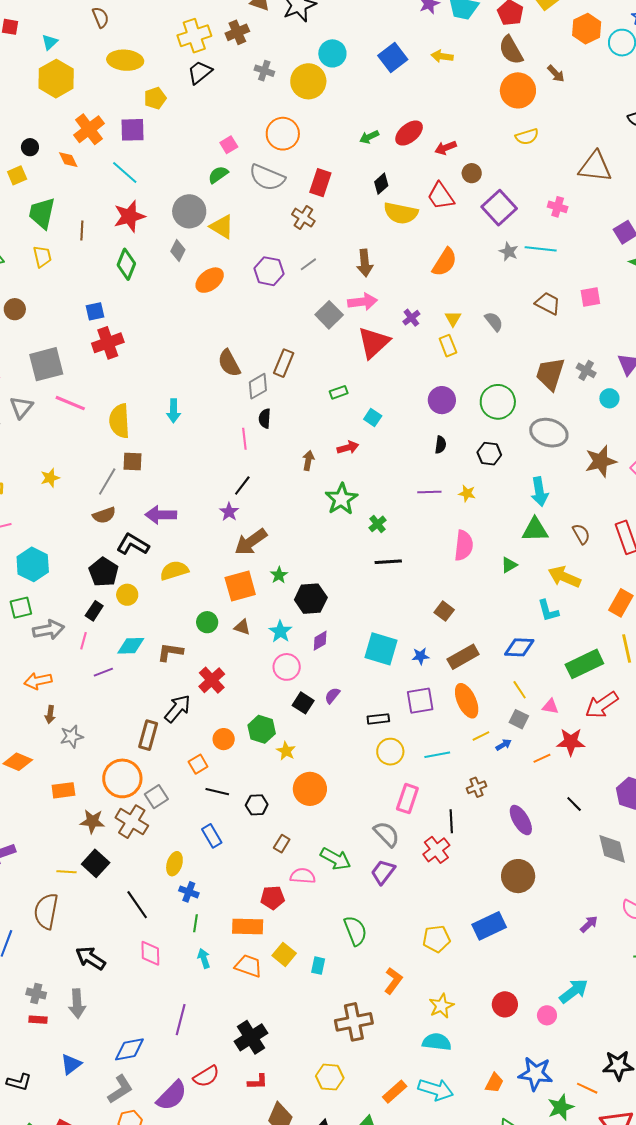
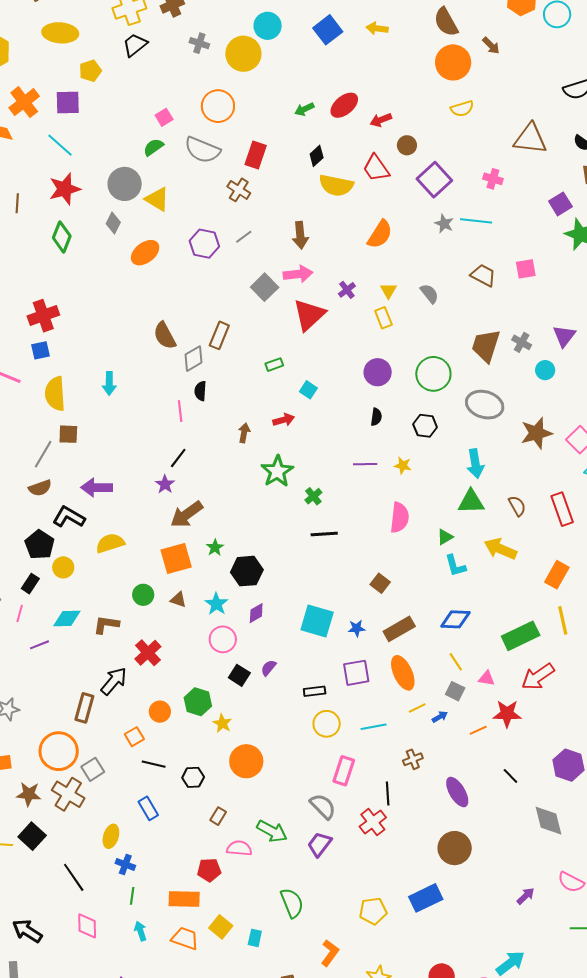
blue square: (95, 311) -> (41, 350), moved
cyan L-shape: (548, 611) -> (455, 566), moved

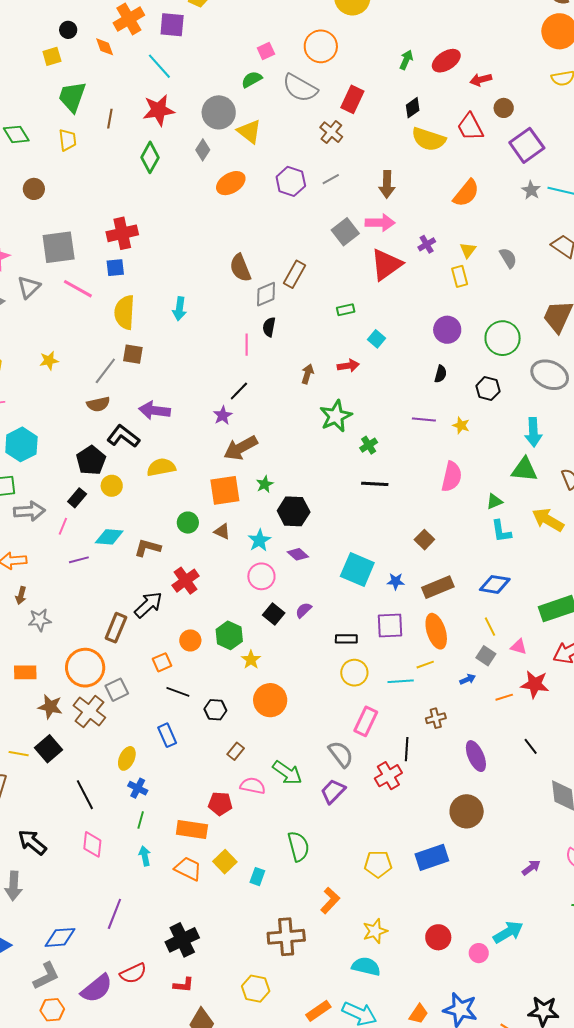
green arrow: (304, 109) -> (406, 60), turned 132
purple diamond: (256, 613) -> (298, 554), turned 65
yellow line: (417, 708) -> (425, 665), moved

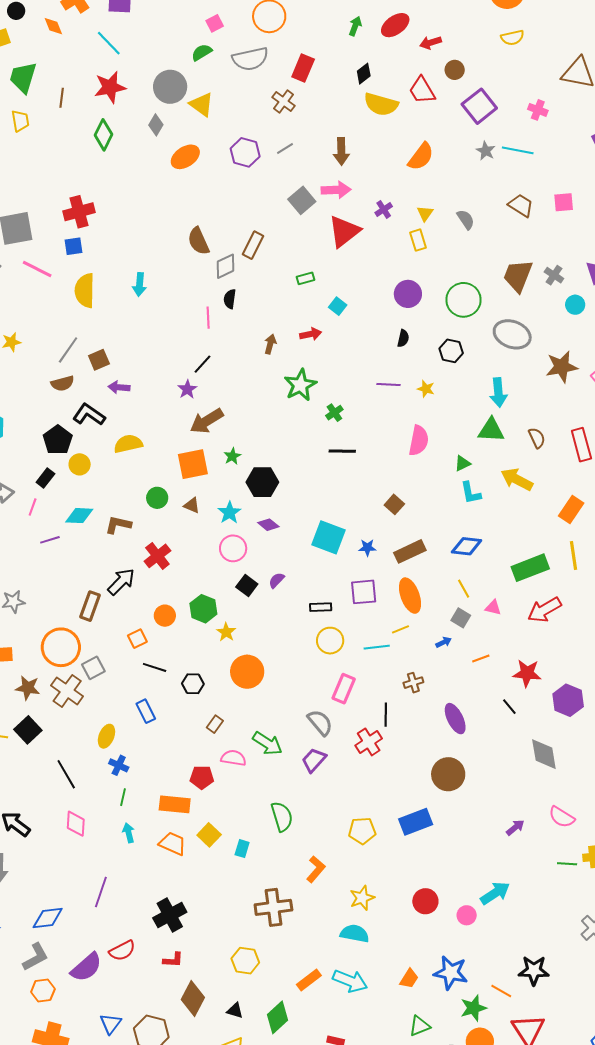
gray semicircle: (300, 88) -> (250, 59), turned -39
brown square: (133, 354) -> (99, 360), moved, turned -30
purple arrow: (154, 410) -> (119, 387), size x0.7
red star: (535, 684) -> (527, 673), moved

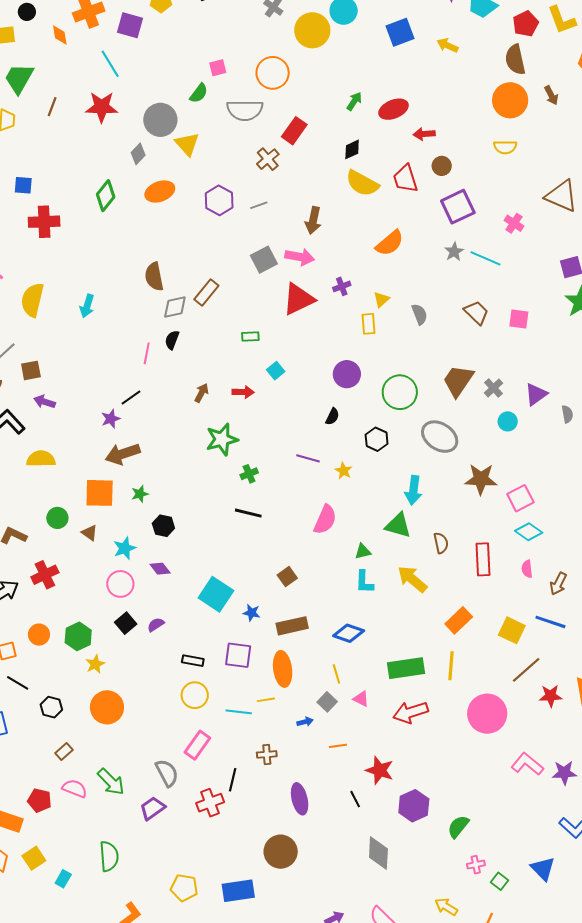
green semicircle: (202, 52) -> (199, 93), turned 145
green diamond: (103, 135) -> (106, 196), moved
blue square: (74, 246) -> (23, 185), moved
black hexagon: (262, 482) -> (163, 526), size x0.7

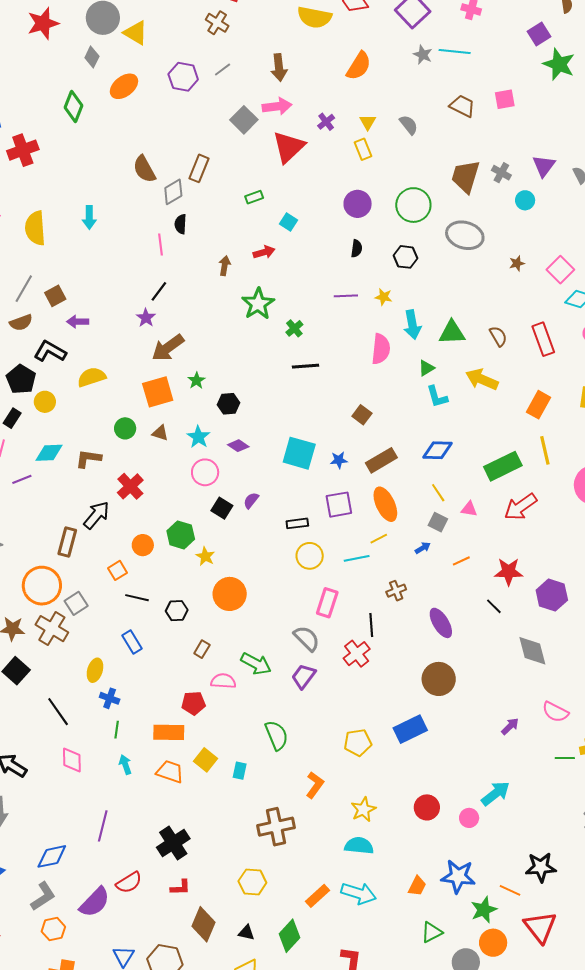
brown star: (481, 479) -> (517, 263), size x0.5
cyan arrow: (413, 490) -> (412, 325), moved

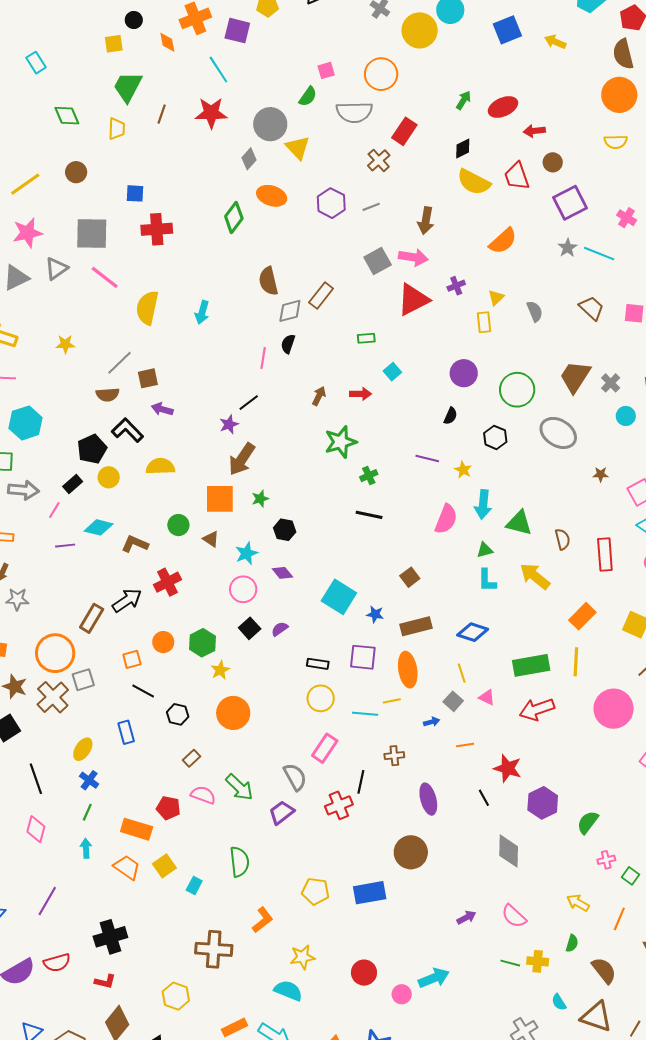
orange ellipse: (124, 86) -> (272, 196), turned 40
green diamond: (74, 107) -> (234, 217), moved
brown arrow: (168, 348) -> (242, 459), turned -36

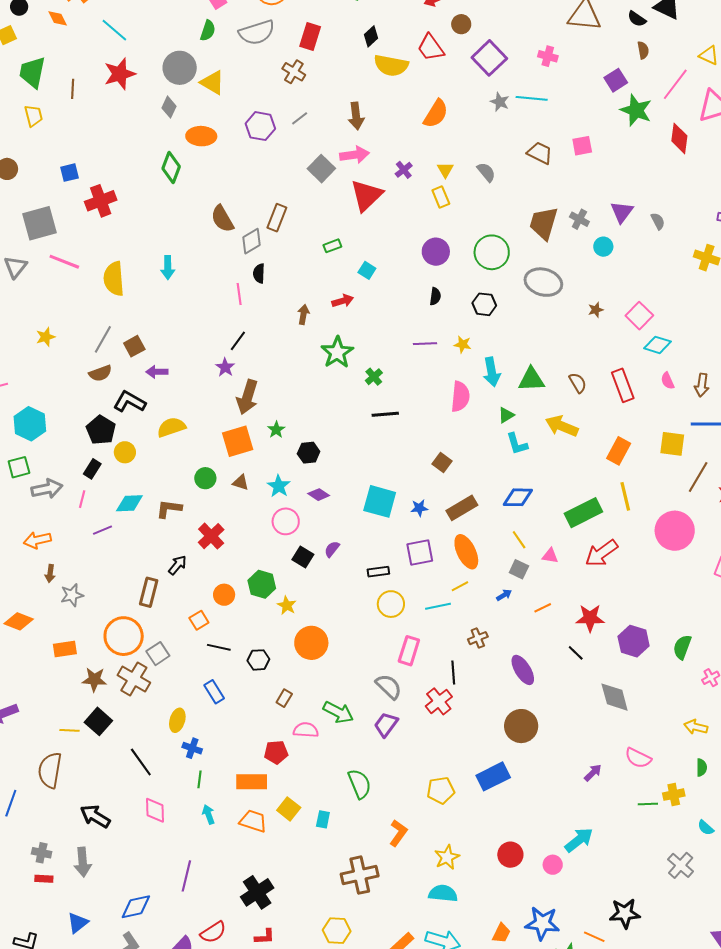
black arrow: (127, 600) -> (177, 565), size x0.7

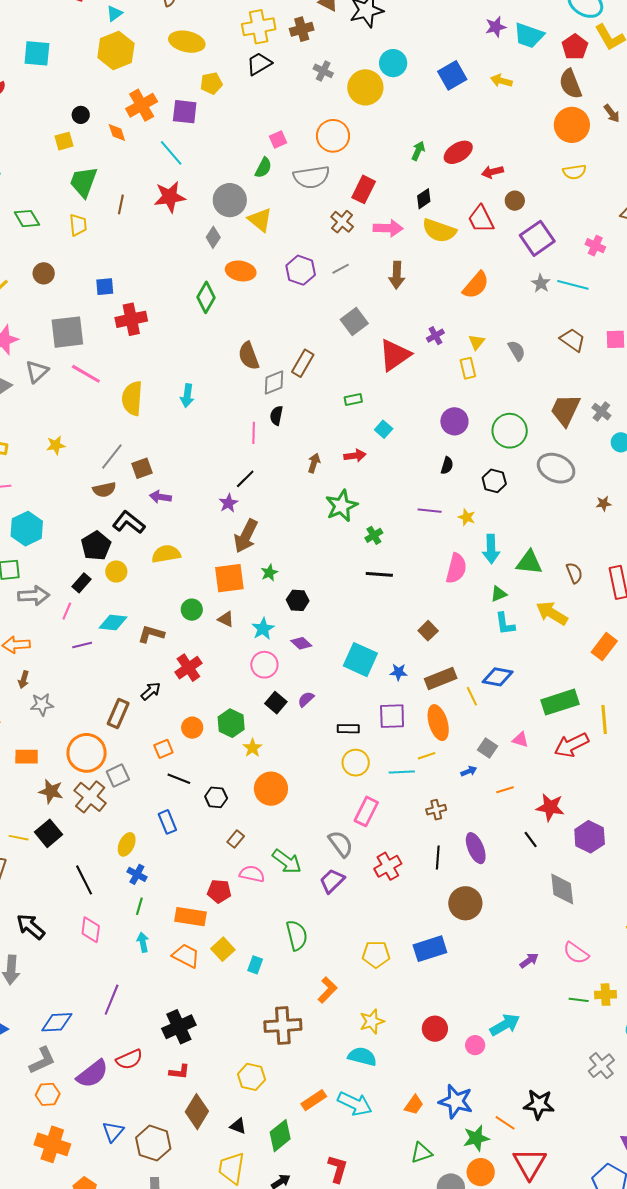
pink arrow: (355, 155) -> (388, 228), moved
yellow line: (625, 496) -> (604, 720), moved
yellow line: (519, 540) -> (472, 696), moved
black line: (453, 673) -> (438, 858), moved

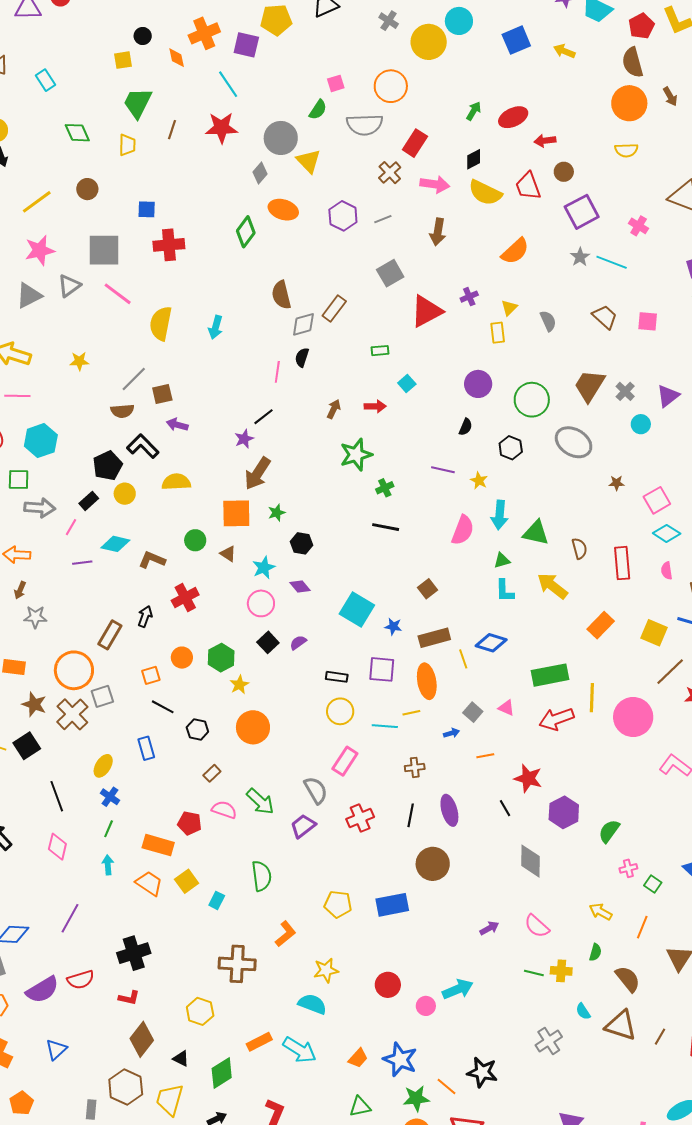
yellow pentagon: (211, 83) -> (276, 20), size x1.4
black arrow: (151, 691) -> (145, 616), turned -35
brown hexagon: (153, 1143) -> (126, 1087), moved

